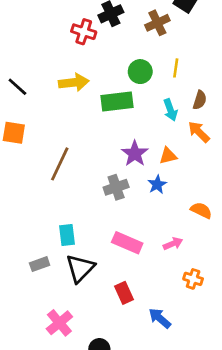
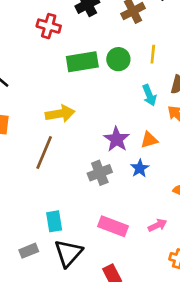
red cross: (84, 32) -> (49, 26), moved
yellow arrow: (74, 82) -> (60, 114), moved
green rectangle: (117, 102) -> (82, 62), moved

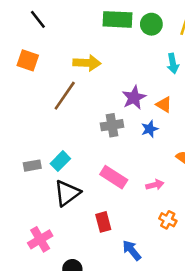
orange triangle: (149, 140) -> (164, 105), turned 36
cyan rectangle: (54, 221) -> (60, 161), turned 42
gray rectangle: (29, 251) -> (32, 166), moved

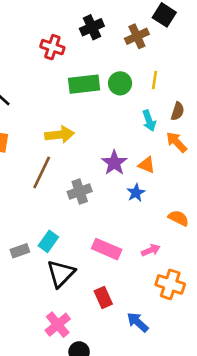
gray cross: (112, 125) -> (80, 192), moved
orange cross: (168, 220) -> (170, 284), size x1.5
pink cross: (40, 239) -> (58, 325), moved

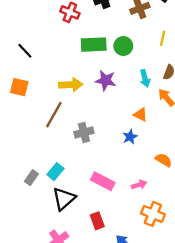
yellow line: (154, 80) -> (163, 38), moved
purple star: (114, 163) -> (106, 80), moved, turned -30
gray rectangle: (20, 251) -> (31, 178), turned -40

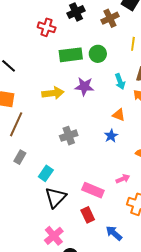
brown line: (54, 115) -> (16, 124), moved
gray rectangle: (31, 178) -> (20, 157), moved
pink rectangle: (103, 181) -> (93, 190), moved

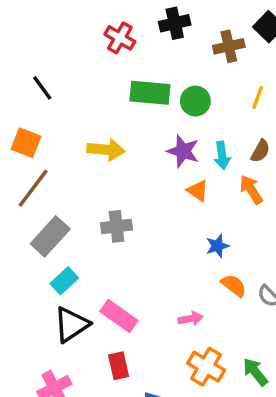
purple star: (84, 86) -> (183, 151), moved
orange triangle: (119, 115) -> (198, 191), moved
blue star: (111, 136) -> (217, 246), moved
gray rectangle: (20, 157) -> (50, 236), moved, size x1.6
pink rectangle: (93, 190) -> (119, 316), moved

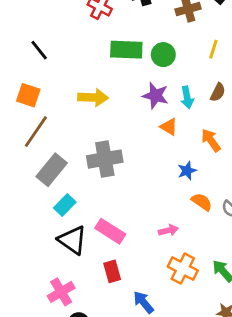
orange arrow: (251, 190) -> (211, 140), moved
gray cross: (117, 226) -> (105, 159), size x1.4
black triangle: (72, 325) -> (72, 240), turned -48

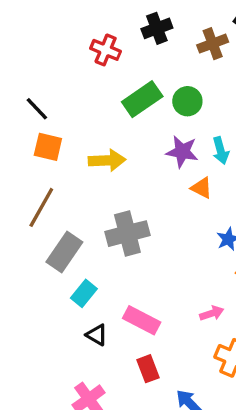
green rectangle: (126, 50) -> (142, 99), turned -32
orange square: (28, 95) -> (48, 147), moved
black triangle: (72, 240) -> (97, 335), size x0.6

